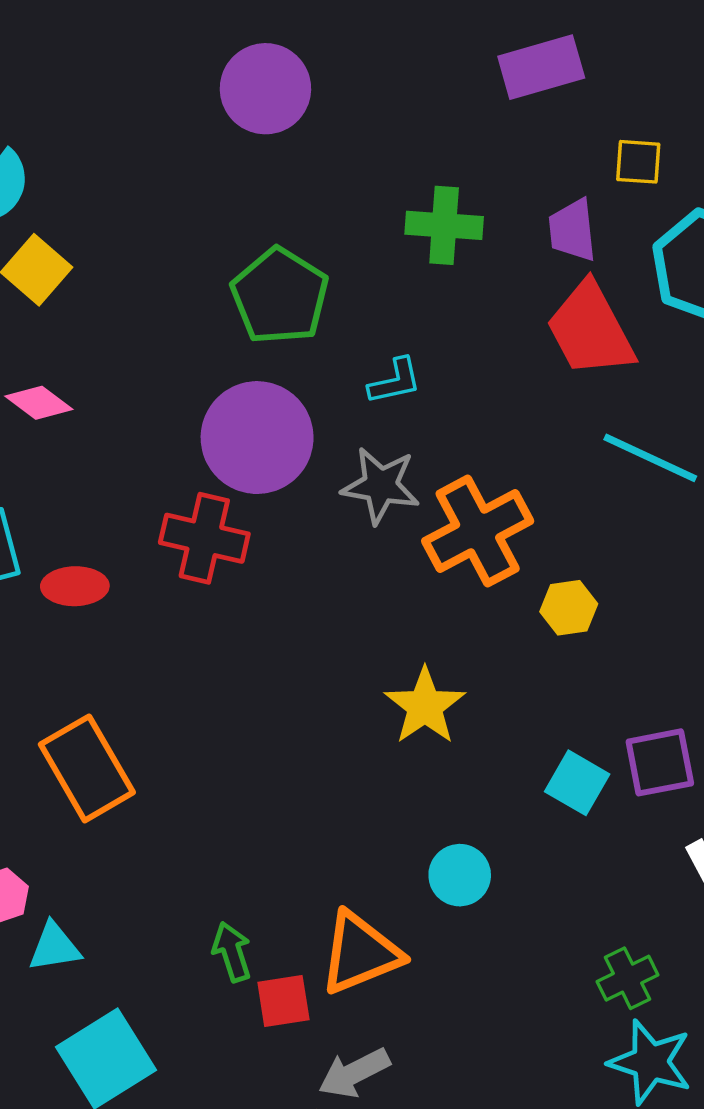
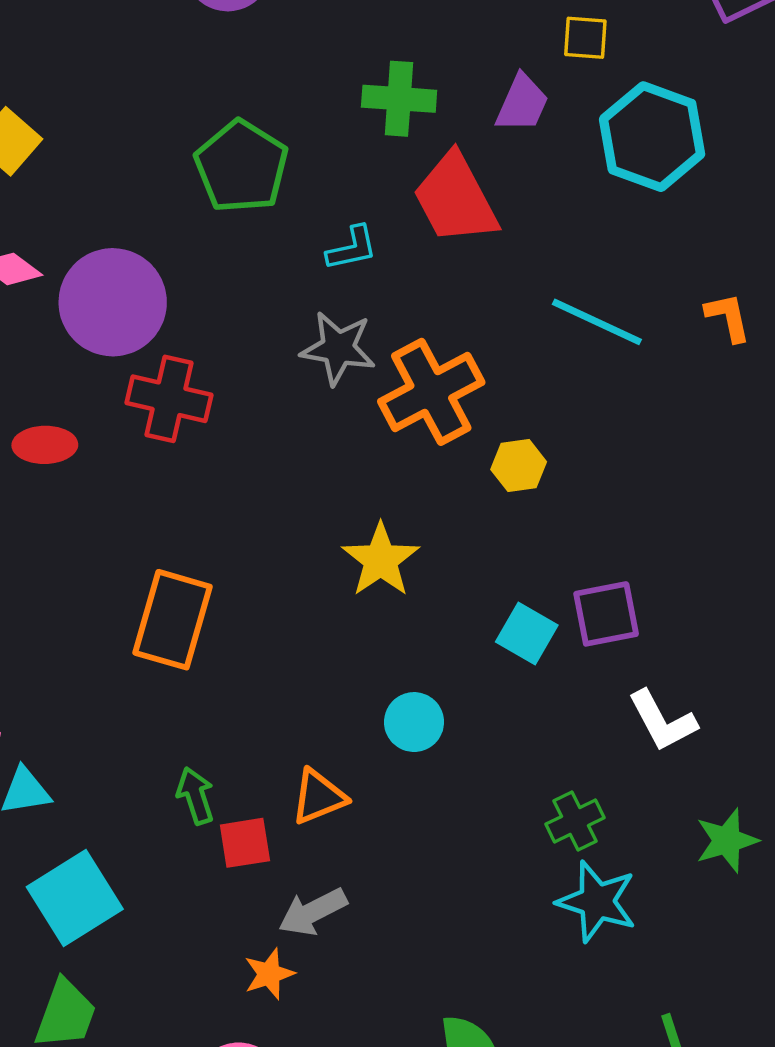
purple trapezoid: (572, 230) -> (522, 103), turned -150
red trapezoid: (590, 330) -> (455, 199), moved
purple circle: (257, 438) -> (113, 302), moved
orange rectangle: (87, 768) -> (172, 620), moved, turned 46
orange triangle: (360, 953) -> (319, 797), size x0.7

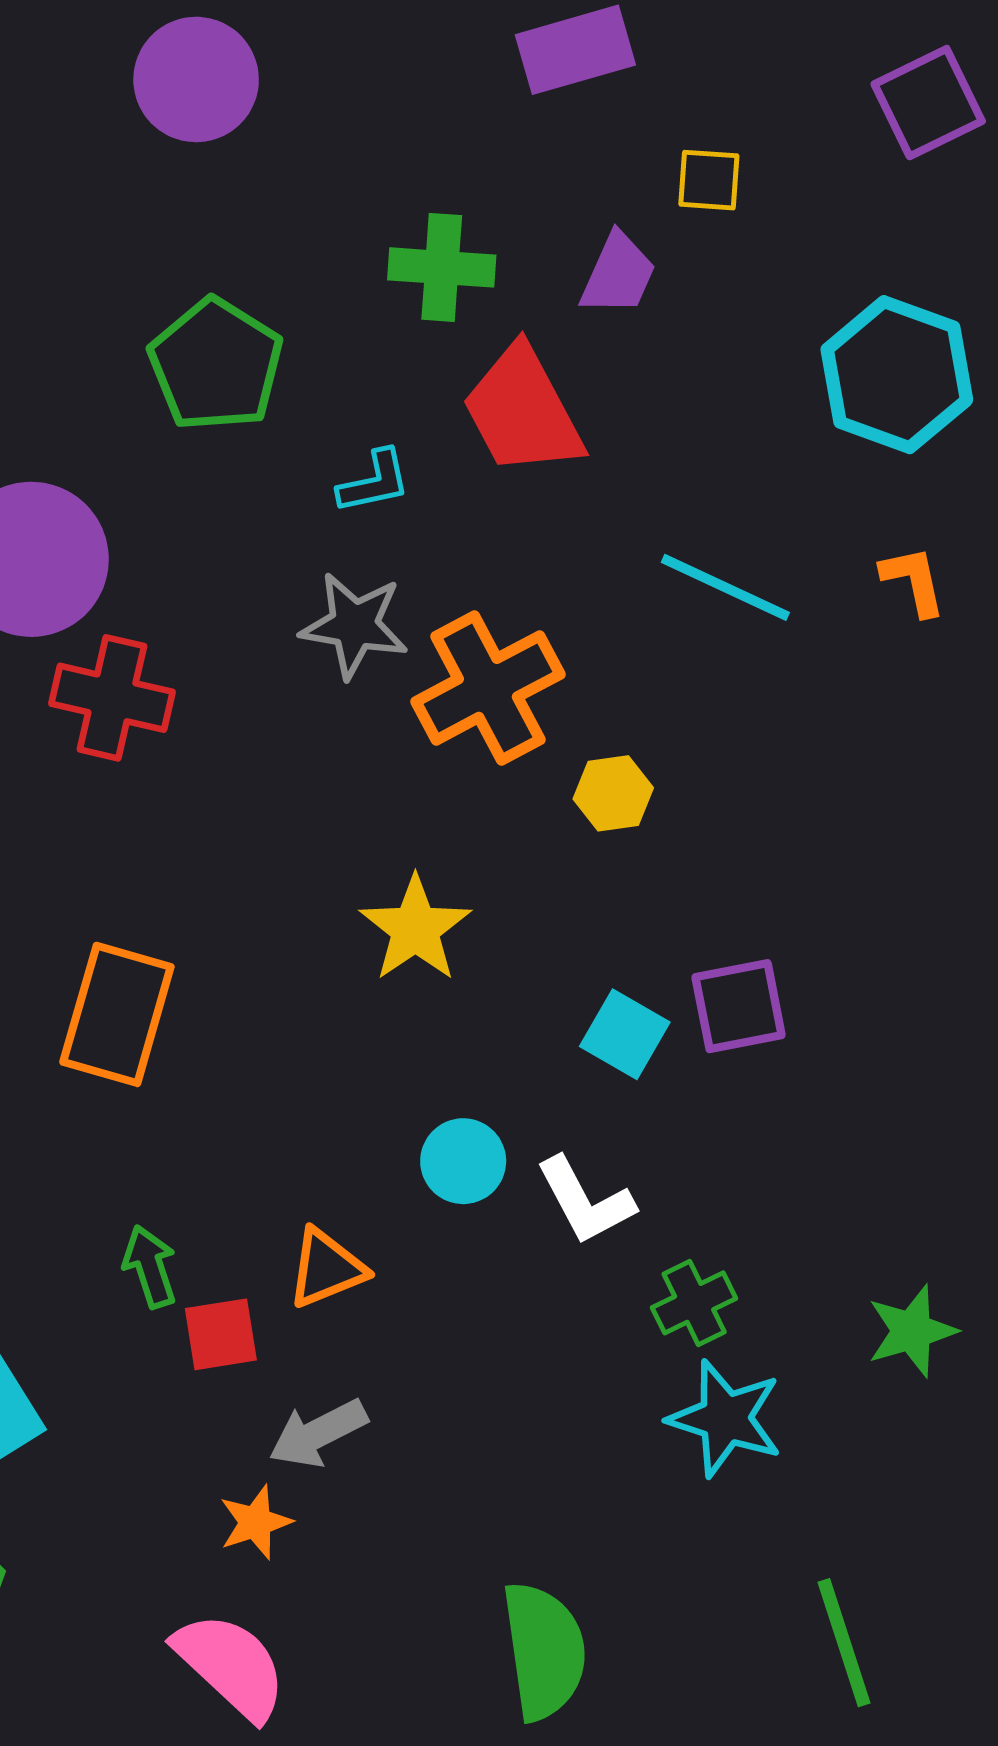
cyan hexagon: (652, 137) -> (897, 375), moved
white L-shape: (662, 721) -> (585, 1201), moved

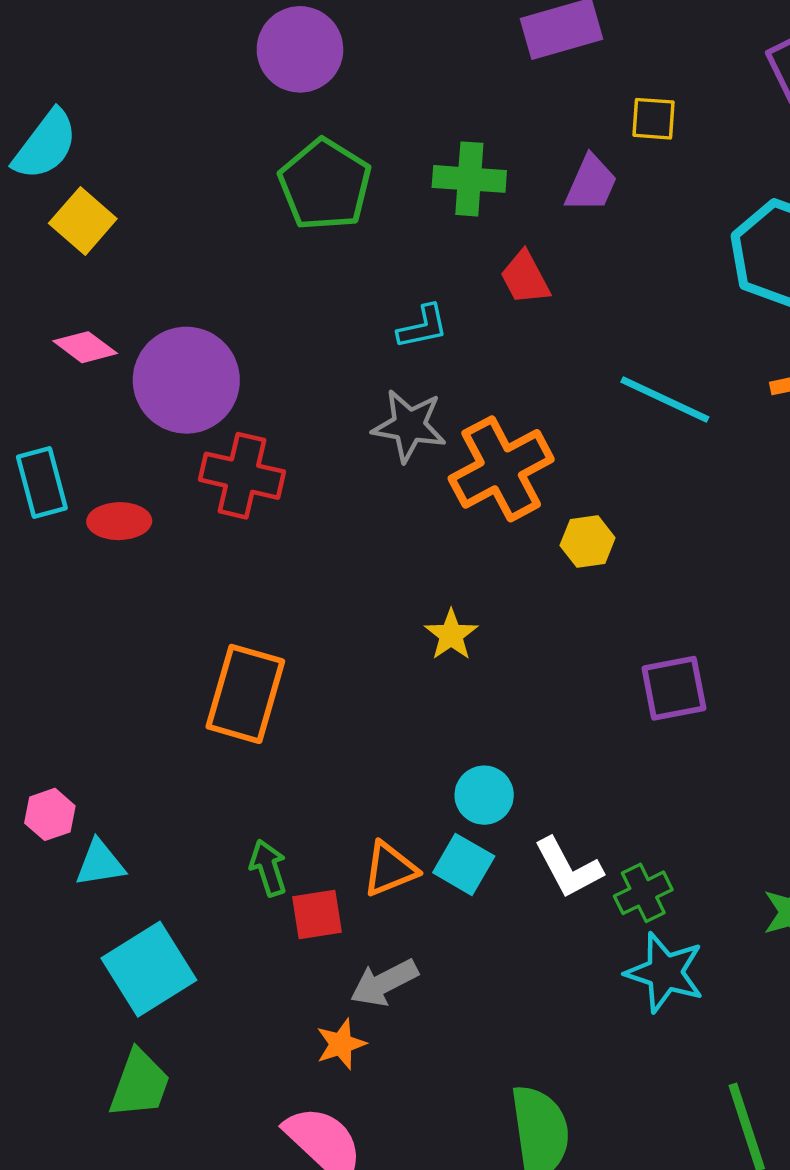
green pentagon: (216, 365) -> (325, 185), moved
red trapezoid: (523, 411) -> (525, 278), size x0.6
yellow star: (415, 929) -> (451, 635), size x0.7
cyan square: (625, 1034) -> (464, 864), moved
white L-shape: (585, 1201) -> (568, 868), moved

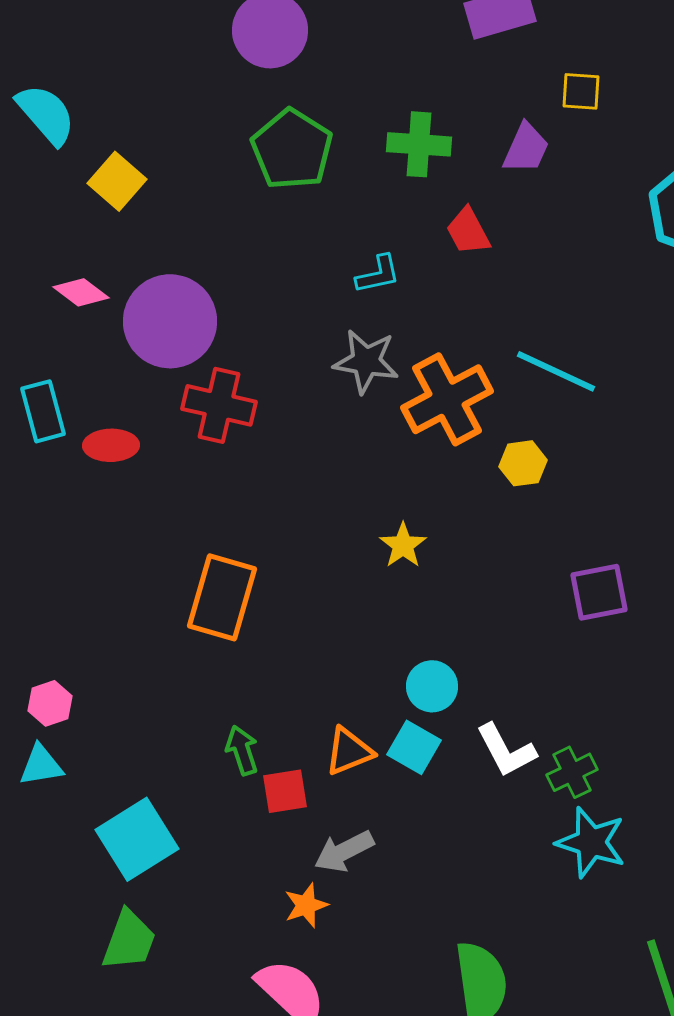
cyan semicircle: (45, 145) -> (46, 114), turned -78
yellow square: (83, 221) -> (117, 181), moved
cyan line: (665, 399) -> (556, 371), moved
cyan triangle: (100, 863) -> (41, 765), moved

